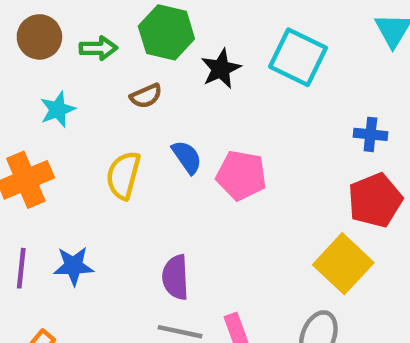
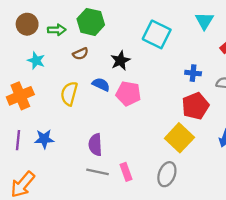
black star: (221, 69) -> (120, 61), moved
cyan star: (58, 109) -> (36, 61), turned -30
blue semicircle: (187, 157) -> (101, 84), turned -30

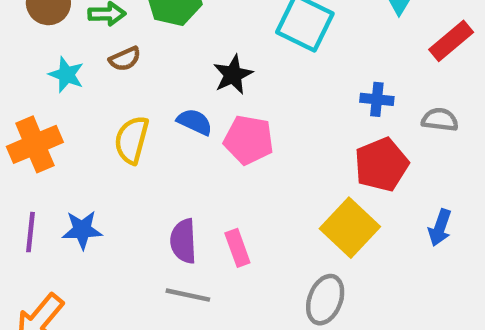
brown semicircle: (81, 54) -> (125, 59), moved
pink rectangle: (126, 172) -> (237, 248), moved

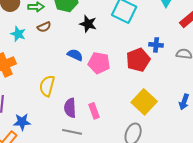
black star: (233, 75) -> (88, 24), moved, turned -30
yellow semicircle: (132, 140) -> (47, 86), moved
red pentagon: (381, 165) -> (138, 60), moved
blue star: (82, 230) -> (22, 122), moved

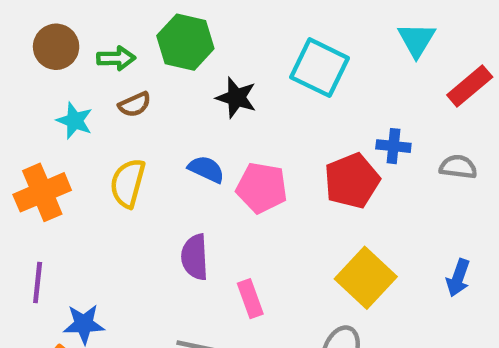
yellow semicircle: (47, 86) -> (128, 183), moved
purple semicircle: (70, 108) -> (195, 257), moved

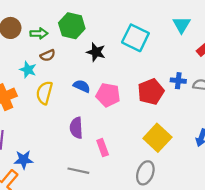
cyan star: (75, 121) -> (28, 70), moved
blue cross: (393, 146) -> (178, 81), moved

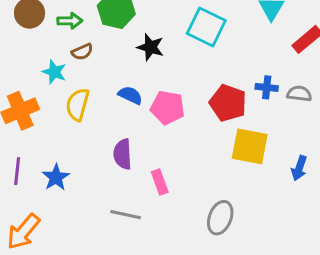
red pentagon: (151, 92) -> (228, 103), turned -30
yellow square: (157, 138) -> (250, 146), moved, turned -32
blue star: (24, 160) -> (56, 177), moved, turned -30

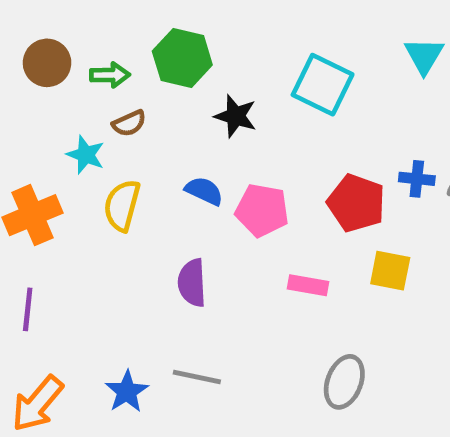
yellow square: (250, 146) -> (390, 271), size x0.7
blue star: (56, 177) -> (127, 392), moved
pink rectangle: (160, 182) -> (308, 285), moved, turned -60

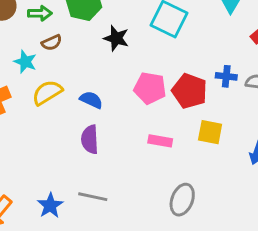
blue semicircle: (204, 191) -> (91, 100), moved
yellow semicircle: (122, 205) -> (47, 92), turned 44
pink pentagon: (262, 210) -> (150, 88), moved

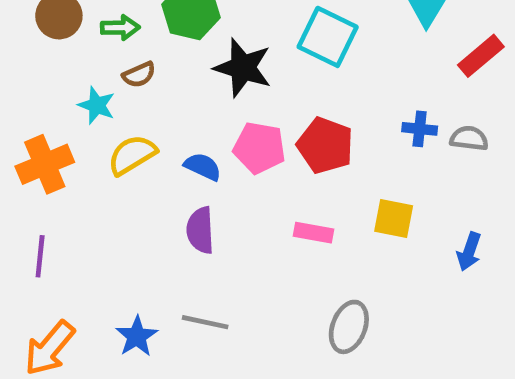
black star: (116, 38) -> (243, 68), size x1.4
pink pentagon: (150, 88) -> (259, 148), moved
red pentagon: (190, 91) -> (325, 145), moved

